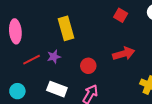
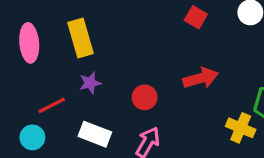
yellow rectangle: (66, 28) -> (80, 38), moved
red line: (32, 60) -> (52, 105), moved

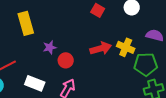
purple star: (90, 83) -> (50, 47), moved
yellow cross: (241, 128) -> (126, 47), moved

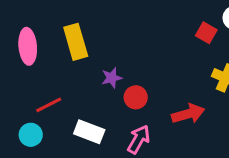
red square: (98, 10) -> (206, 33), moved
red arrow: (101, 48) -> (188, 114), moved

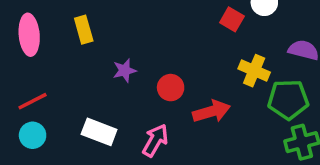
yellow rectangle: (76, 42) -> (84, 30), size x0.7
red circle: (136, 97) -> (171, 88), moved
red line: (49, 105) -> (33, 101), moved

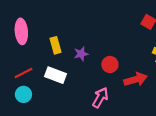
yellow rectangle: (84, 30) -> (56, 45), moved
white rectangle: (99, 132) -> (56, 75), moved

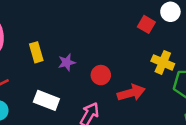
white rectangle: (56, 75) -> (46, 100), moved

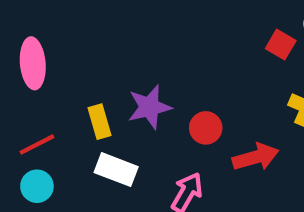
yellow rectangle: (36, 52) -> (99, 122), moved
purple star: (67, 62) -> (149, 107), size x1.5

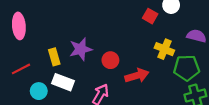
cyan circle: (37, 186) -> (39, 91), moved

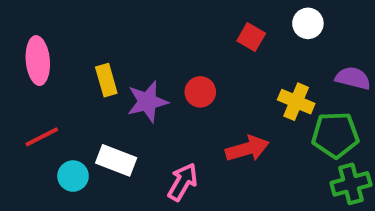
red square: (150, 16) -> (251, 37), moved
yellow rectangle: (54, 57) -> (106, 80), moved
red circle: (110, 60) -> (200, 92), moved

